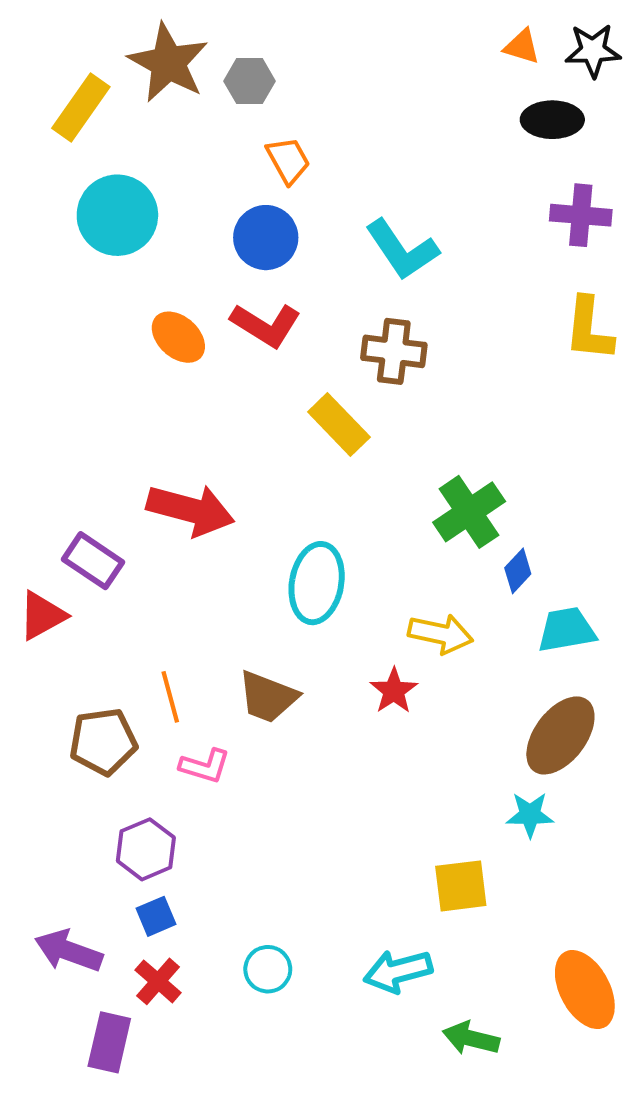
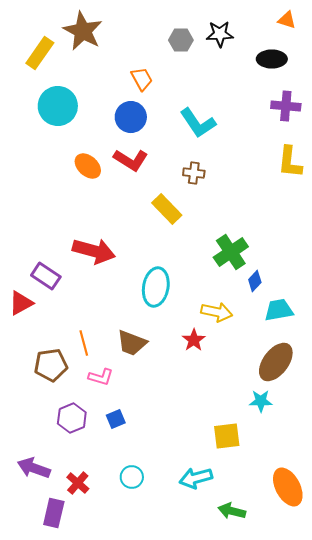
orange triangle: (522, 46) -> (287, 20), moved
black star: (593, 51) -> (220, 34), moved
gray hexagon: (250, 81) -> (181, 40), moved
brown cross: (394, 351) -> (194, 173), size x0.7
blue square: (156, 916) -> (116, 419), moved

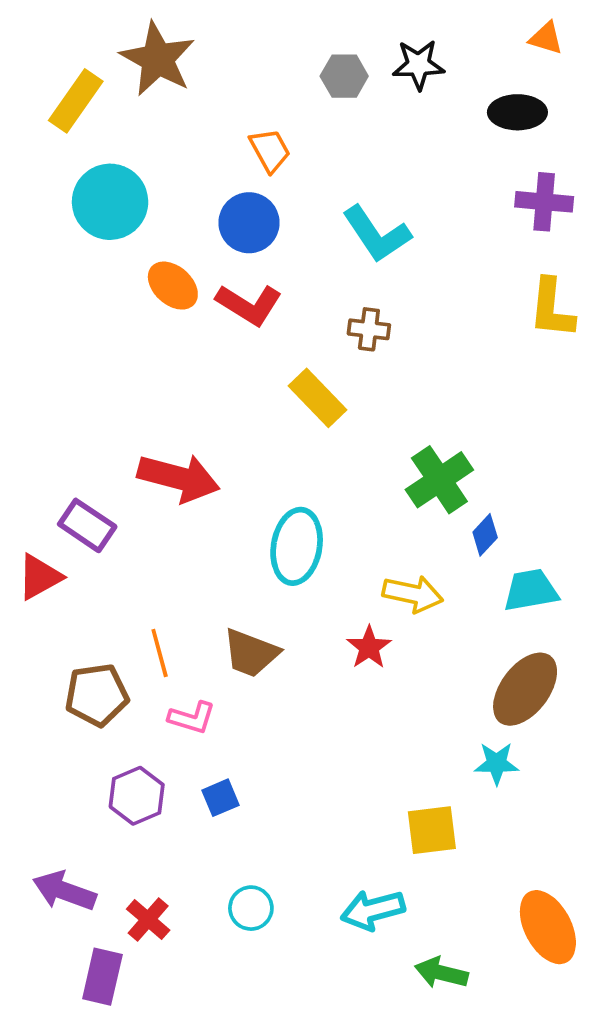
orange ellipse: (88, 166) -> (173, 286), moved

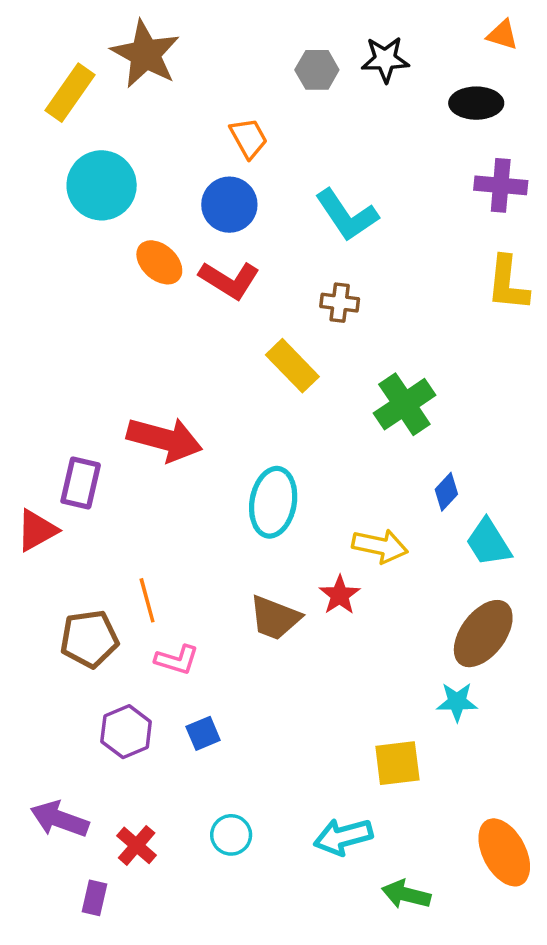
green cross: (439, 480) -> (404, 404), moved
purple rectangle: (87, 525) -> (81, 483), turned 69
cyan trapezoid: (531, 590) -> (488, 543), turned -112
brown trapezoid: (251, 653) -> (275, 618), moved
purple rectangle: (102, 977) -> (95, 898), size x0.7

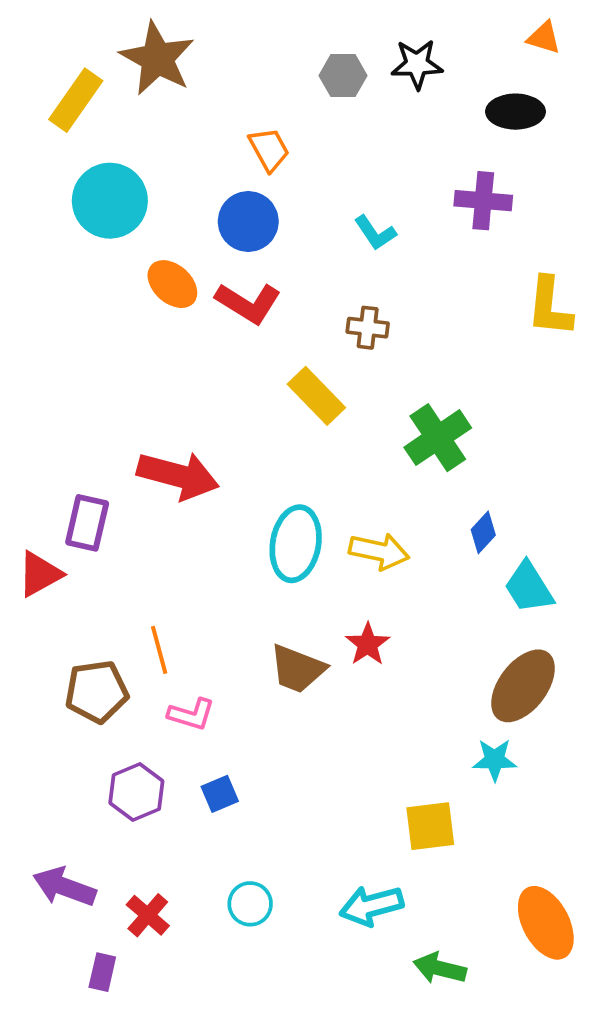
purple cross: (501, 185) -> (483, 201), moved
cyan L-shape: (347, 215) -> (375, 233), size x0.6
yellow arrow: (380, 546) -> (379, 551), moved

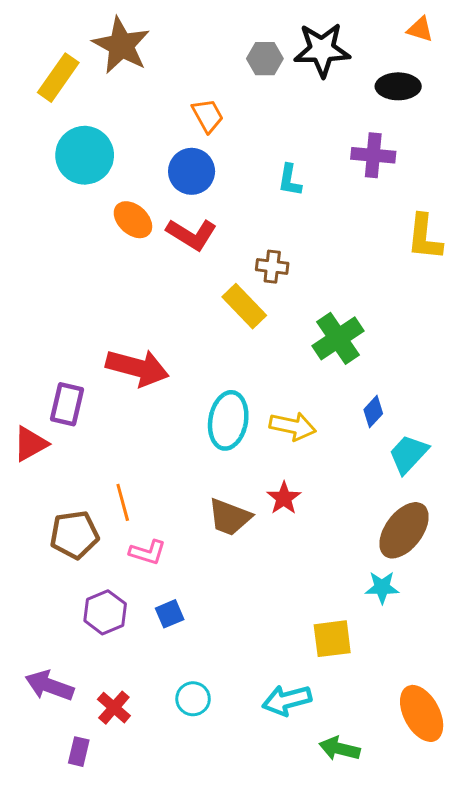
black star: (417, 64) -> (322, 50), size x1.4
cyan L-shape: (375, 233) -> (290, 180), turned 44
brown cross: (368, 328) -> (272, 267), moved
cyan trapezoid: (529, 587) -> (408, 454), turned 75

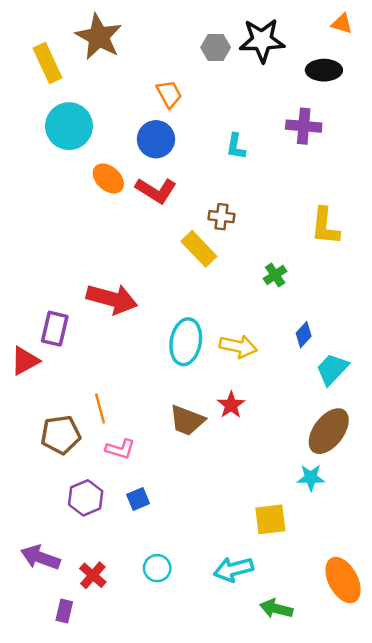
yellow rectangle: (58, 78) -> (48, 63), turned -60
yellow L-shape: (425, 237) -> (325, 226), moved
green cross: (338, 338) -> (275, 275), size x0.6

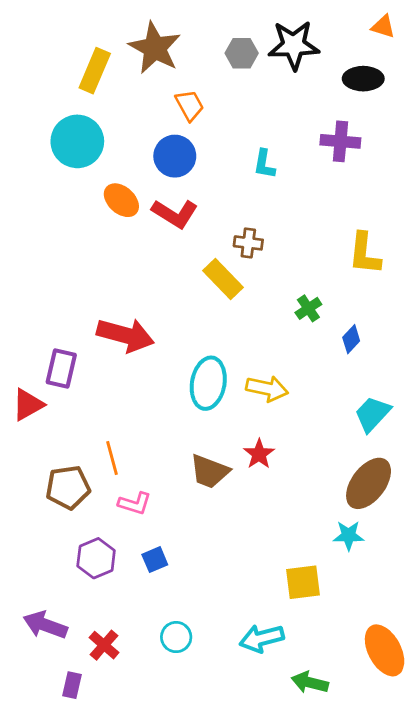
brown star: (99, 37) -> (155, 48), moved
yellow rectangle: (48, 63) -> (95, 71), moved, turned 48
blue diamond: (304, 335) -> (351, 339), moved

